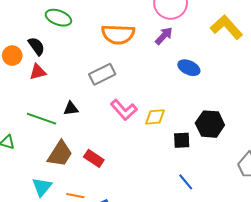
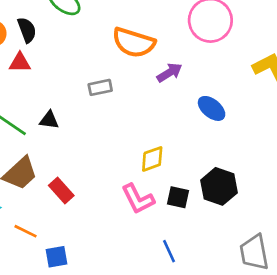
purple arrow: (164, 36) -> (170, 73), moved
gray rectangle: (102, 74) -> (100, 87), size x0.7
pink L-shape: (124, 110) -> (138, 199), moved
yellow diamond: (155, 117) -> (152, 159), turned -30

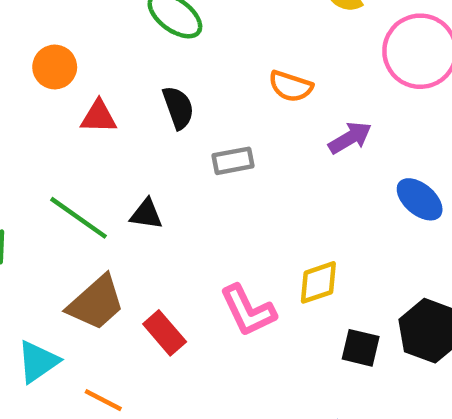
black semicircle: (27, 30) -> (178, 108), moved
orange semicircle: (134, 43) -> (291, 86), size x0.6
pink L-shape: (138, 199) -> (248, 311), moved

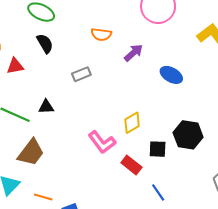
black semicircle: (178, 108) -> (45, 43), moved
red rectangle: (165, 333) -> (131, 165), moved

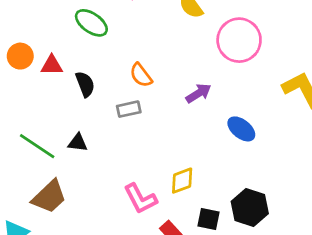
orange semicircle: (101, 34) -> (141, 75), moved, turned 36
black semicircle: (45, 43) -> (85, 84), moved
red triangle: (15, 66) -> (52, 65), moved

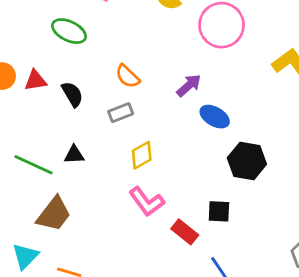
blue ellipse: (241, 129) -> (215, 117), moved
yellow diamond: (182, 181) -> (142, 155), moved
black hexagon: (250, 207) -> (247, 161), moved

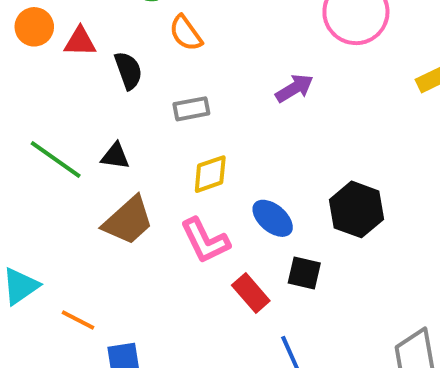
orange semicircle: (128, 76) -> (186, 33), moved
blue ellipse: (215, 117) -> (273, 218), moved
brown trapezoid: (54, 214) -> (128, 221), moved

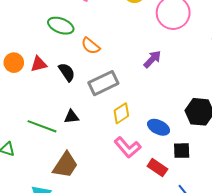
gray rectangle: (191, 109) -> (103, 83), size x1.6
brown trapezoid: (128, 221) -> (65, 165), moved

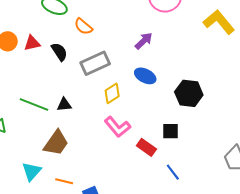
black triangle: (71, 117) -> (64, 105), moved
blue ellipse: (159, 127) -> (145, 76), moved

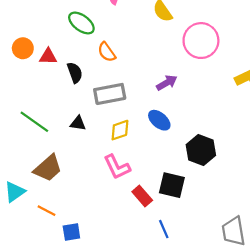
black triangle: (64, 105) -> (78, 123), moved
black square: (171, 131) -> (172, 185), size x1.4

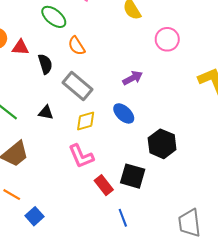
pink circle: (201, 41) -> (167, 39), size x0.7
gray rectangle: (110, 94) -> (78, 86), turned 48
blue square: (71, 232) -> (35, 216), turned -36

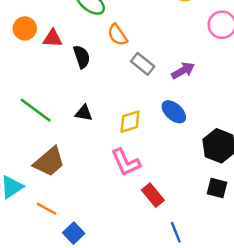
gray rectangle: (78, 86) -> (143, 64), moved, size x0.7
black square: (133, 176) -> (217, 188), moved, size x0.7

